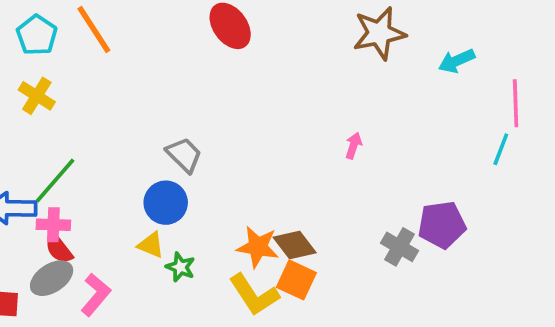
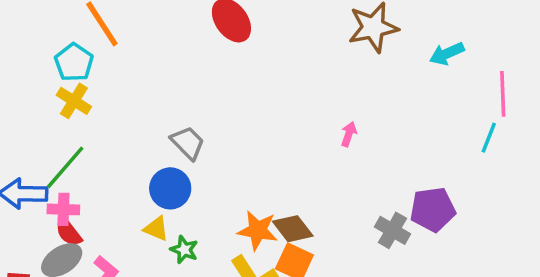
cyan pentagon: (37, 35) -> (74, 62), moved
yellow cross: (37, 96) -> (74, 101), moved

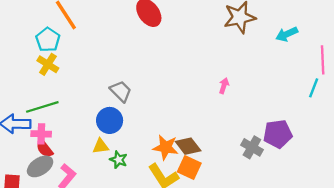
green line: (65, 167) -> (42, 107), turned 32
yellow triangle: (156, 229) -> (101, 146), turned -30

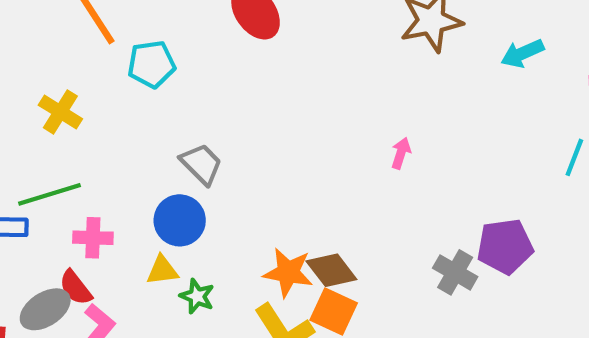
cyan pentagon: (48, 40) -> (151, 64), moved, turned 30
pink cross: (41, 134) -> (93, 238), moved
red semicircle: (45, 148) -> (76, 288), moved

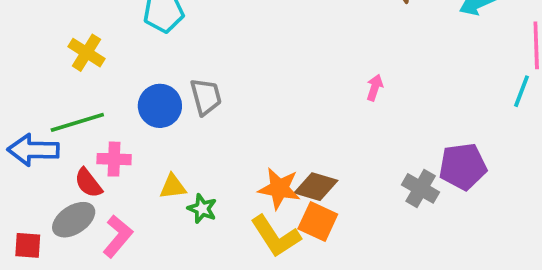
gray trapezoid: (201, 164) -> (206, 97), turned 30
blue circle: (180, 220) -> (160, 106), moved
brown diamond: (331, 270) -> (316, 187), turned -36
red semicircle: (76, 288) -> (88, 183), moved

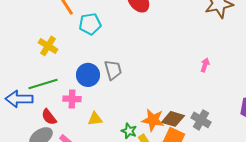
pink cross: (114, 159) -> (72, 99), moved
gray cross: (421, 188) -> (201, 120), moved
green star: (202, 209) -> (129, 131), moved

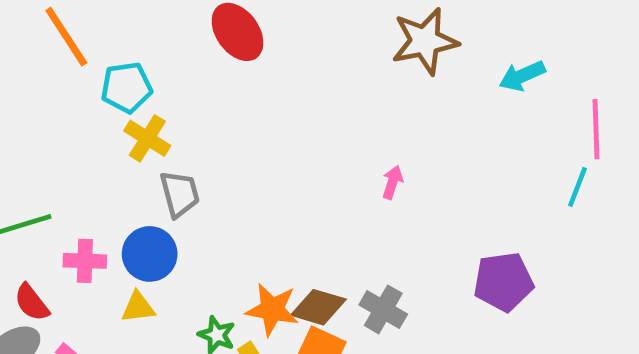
yellow cross: (48, 46) -> (147, 138), moved
blue circle: (88, 75) -> (150, 254), moved

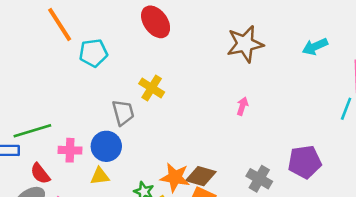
brown star: (425, 41) -> (245, 44), moved
yellow cross: (147, 138) -> (152, 88), moved
gray cross: (383, 309) -> (259, 179), moved

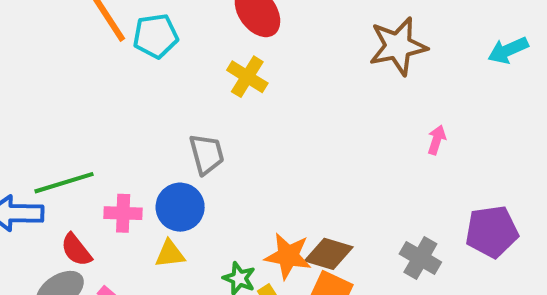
cyan pentagon: (93, 53) -> (156, 36), moved
yellow cross: (152, 88) -> (247, 77), moved
pink arrow: (242, 106) -> (437, 140), moved

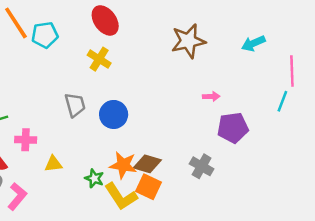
pink arrow: (437, 140) -> (211, 96), turned 70
blue circle: (180, 207) -> (114, 114), moved
purple pentagon: (492, 232) -> (233, 128), moved

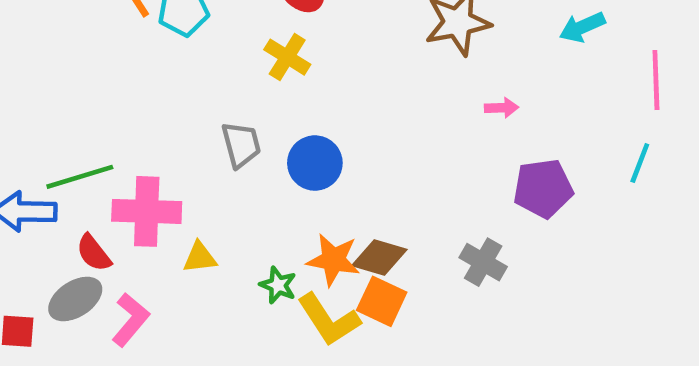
pink arrow: (211, 96) -> (502, 108), moved
cyan line: (282, 101) -> (640, 163), moved
pink cross: (26, 140) -> (147, 211), size x1.6

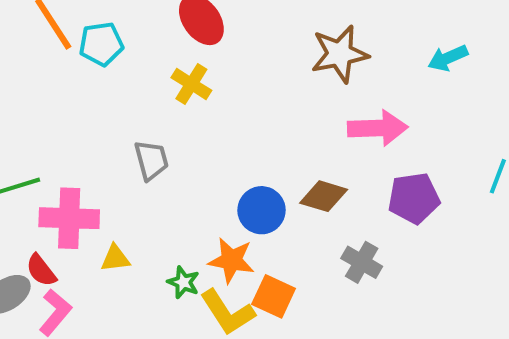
pink arrow: (502, 108) -> (378, 128), size x2.0
blue circle: (315, 163) -> (262, 210), moved
red semicircle: (94, 253) -> (41, 270), moved
brown diamond: (379, 258) -> (324, 196), moved

